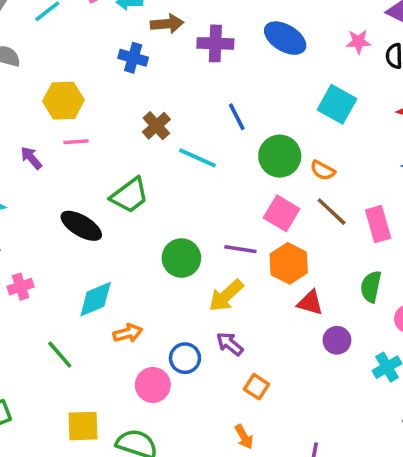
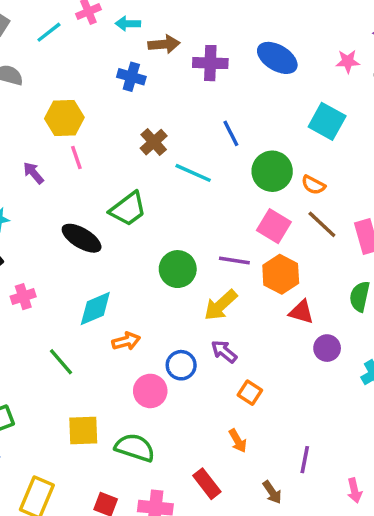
pink line: (76, 142) -> (76, 157), turned 75

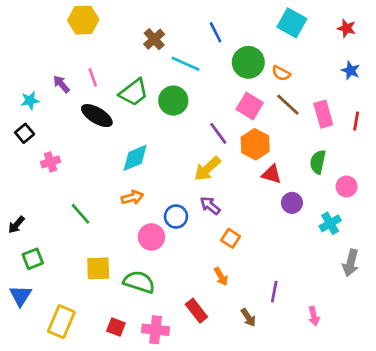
pink line: (76, 157) -> (93, 77), moved
purple arrow: (33, 173) -> (61, 84), moved
purple line: (234, 260) -> (218, 133), turned 45
green circle: (178, 269) -> (173, 101), moved
cyan diamond: (95, 309) -> (135, 158), moved

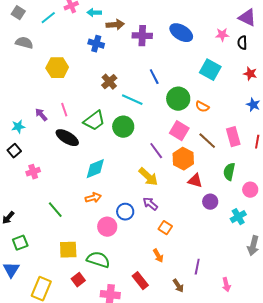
brown line: (288, 105) -> (207, 141), moved
yellow arrow: (207, 169) -> (148, 177), turned -95
red square: (116, 327) -> (78, 280), moved, turned 32

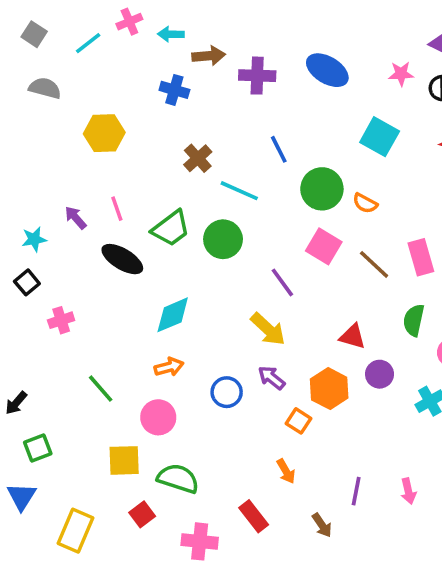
orange hexagon: (183, 159) -> (329, 389), moved
pink circle: (107, 227) -> (158, 417), moved
pink arrow: (226, 285) -> (408, 491), moved

